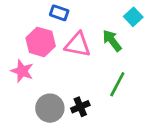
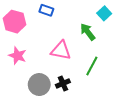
pink hexagon: (41, 42) -> (14, 22), moved
pink triangle: (78, 45) -> (61, 50), moved

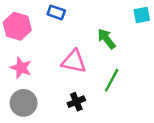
cyan square: (104, 13) -> (142, 15), moved, turned 32
gray circle: (39, 85) -> (24, 103), moved

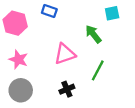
cyan square: (142, 15) -> (112, 13), moved
pink triangle: (74, 61) -> (65, 54), turned -30

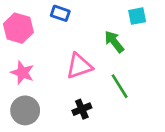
green line: (98, 70) -> (120, 86), turned -60

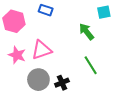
pink triangle: (79, 66) -> (42, 50), moved
gray circle: (25, 110) -> (38, 80), moved

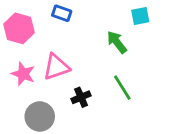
gray circle: (38, 80) -> (40, 116), moved
black cross: (62, 83) -> (81, 97), moved

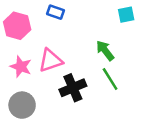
green arrow: (117, 42) -> (105, 51), moved
black cross: (81, 97) -> (73, 88), size x1.5
gray circle: (40, 116) -> (22, 105), moved

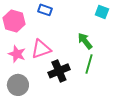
cyan square: (126, 15) -> (102, 12), turned 32
green line: (110, 79) -> (89, 64), turned 48

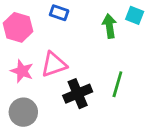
green arrow: (85, 41) -> (109, 26), moved, turned 30

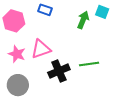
green arrow: (109, 26) -> (83, 20), turned 30
green line: (117, 84) -> (89, 64), turned 66

